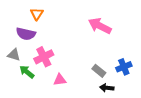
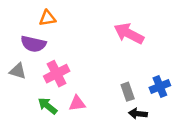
orange triangle: (37, 14) -> (48, 18), turned 48
gray rectangle: (99, 71) -> (128, 92), turned 32
green arrow: (27, 72) -> (48, 106), moved

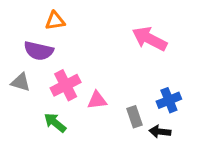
blue cross: (160, 87) -> (169, 100), moved
gray rectangle: (128, 92) -> (134, 117), moved
pink triangle: (77, 103) -> (97, 100), moved

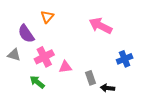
orange triangle: (55, 21) -> (47, 17), moved, turned -40
purple semicircle: (39, 51) -> (26, 34), turned 42
blue cross: (169, 100) -> (125, 59), moved

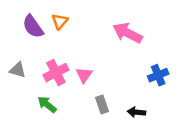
purple semicircle: (26, 34) -> (33, 26), moved
pink triangle: (65, 67) -> (84, 75), moved, turned -48
gray rectangle: (90, 78) -> (102, 104), moved

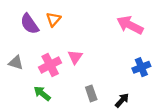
pink arrow: (127, 33) -> (130, 25), moved
pink triangle: (84, 75) -> (75, 57), moved
black arrow: (136, 112) -> (122, 100), turned 126

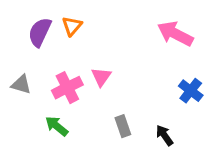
purple semicircle: (30, 24) -> (40, 32), turned 60
blue cross: (141, 67) -> (191, 91), turned -30
black arrow: (122, 100) -> (164, 135), turned -77

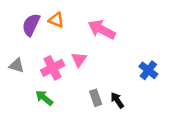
orange triangle: (72, 26) -> (56, 20), turned -49
pink arrow: (175, 34) -> (102, 30), moved
black arrow: (164, 135) -> (117, 100), moved

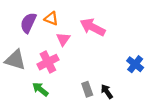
pink triangle: (79, 59) -> (63, 39), moved
gray triangle: (17, 65) -> (15, 60), size x1.5

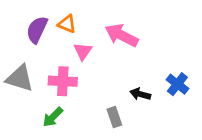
pink cross: (48, 62) -> (63, 81), turned 30
green arrow: (40, 89) -> (53, 117), turned -84
black arrow: (107, 91) -> (140, 94), moved, turned -40

